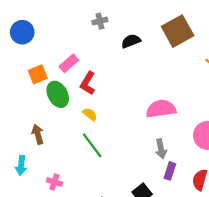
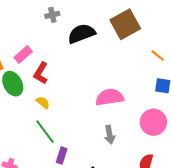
black semicircle: (131, 41) -> (81, 34), size x1.5
purple rectangle: (170, 171) -> (62, 156), moved

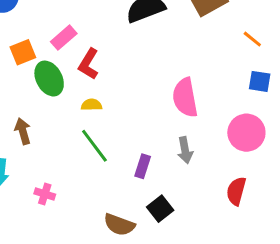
pink semicircle: (110, 97) -> (185, 98), turned -92
yellow semicircle: (43, 102) -> (92, 105), turned -40
purple rectangle: (62, 156) -> (143, 166), moved

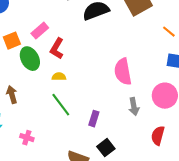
gray arrow: (185, 150) -> (134, 107), moved

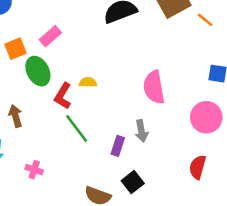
orange line: (169, 32) -> (205, 20), moved
red L-shape: (57, 49) -> (63, 96), moved
yellow semicircle: (59, 77) -> (88, 82), moved
gray arrow: (134, 107) -> (141, 131), moved

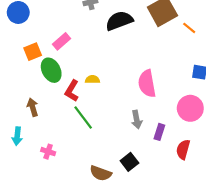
purple rectangle: (118, 146) -> (159, 132), moved

